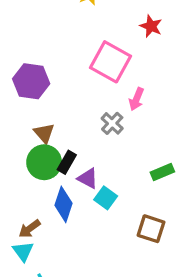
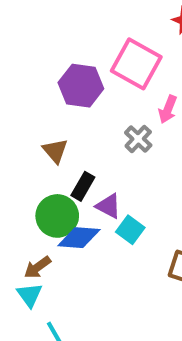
purple hexagon: (31, 81) -> (81, 86), moved
green circle: (44, 162) -> (57, 216), moved
blue diamond: (64, 204) -> (79, 238), turned 76

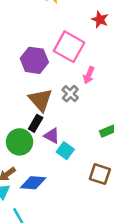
brown triangle: (55, 151) -> (41, 100), moved, size x1.5
blue diamond: (79, 238) -> (33, 183), moved

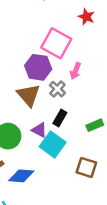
purple hexagon: (34, 60) -> (38, 67), moved
black rectangle: (36, 123) -> (60, 118), moved
cyan square: (65, 151) -> (53, 145), size x1.5

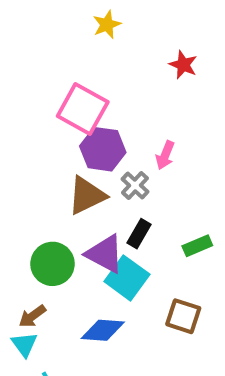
pink square: (56, 43) -> (83, 109), moved
brown triangle: (28, 95) -> (87, 195), turned 45
purple triangle: (39, 130) -> (105, 254), size x1.5
blue diamond: (21, 176) -> (103, 330), moved

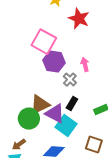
red star: (183, 65) -> (79, 19), moved, size x1.5
pink arrow: (165, 155) -> (85, 65), turned 144
brown triangle: (87, 195) -> (40, 105), moved

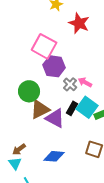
pink arrow: (85, 65) -> (85, 82), moved, turned -48
green circle: (29, 119) -> (29, 91), moved
cyan square: (66, 126) -> (87, 107), moved

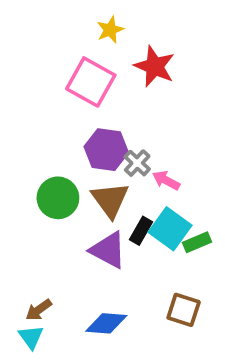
pink square: (44, 46) -> (91, 82), moved
gray cross: (70, 84) -> (137, 163), moved
brown triangle: (40, 109) -> (110, 200), moved, turned -40

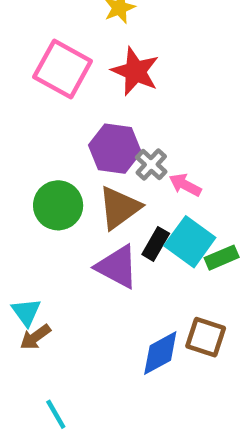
red star: (155, 66) -> (135, 71), moved
pink square: (91, 82) -> (63, 69), moved
brown triangle: (110, 200) -> (119, 208), turned 30
blue diamond: (106, 323) -> (160, 353), moved, turned -33
cyan triangle: (31, 337) -> (26, 312), moved

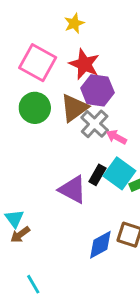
purple hexagon: (115, 149) -> (97, 90), moved
gray cross: (151, 164) -> (95, 124), size x1.4
green circle: (58, 205) -> (35, 108), moved
brown triangle: (119, 208) -> (74, 108), moved

